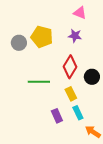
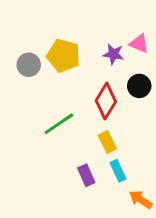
pink triangle: (80, 13) -> (139, 44), moved
black circle: (92, 77) -> (139, 86), moved
green line: (39, 82) -> (59, 124), turned -35

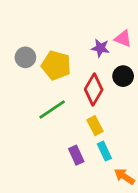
yellow pentagon: (63, 56) -> (56, 65), moved

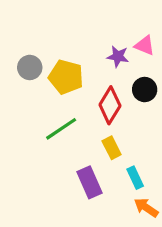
cyan rectangle: (104, 151) -> (135, 178), moved
purple rectangle: (76, 155) -> (90, 182), size x1.4

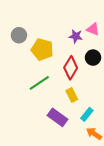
gray circle: (30, 67) -> (19, 35), moved
cyan rectangle: (135, 178) -> (87, 114), turned 64
purple rectangle: (90, 182) -> (57, 117), turned -30

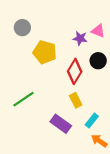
gray circle: (19, 35) -> (22, 28), moved
green line: (39, 83) -> (23, 99), moved

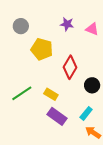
purple star: (80, 38) -> (67, 24), moved
black circle: (98, 61) -> (92, 85), moved
yellow rectangle: (76, 100) -> (51, 94), moved, turned -32

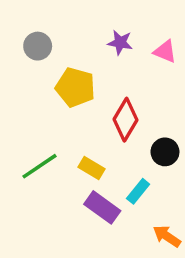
cyan rectangle: (86, 113) -> (138, 191), moved

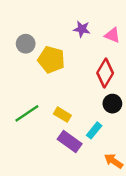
gray circle: (38, 46) -> (26, 44), moved
red diamond: (126, 120) -> (105, 73), moved

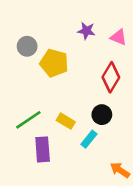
black circle: (112, 104) -> (102, 115), moved
cyan rectangle: (94, 130) -> (89, 139), moved
purple rectangle: (70, 141) -> (43, 149), moved, turned 50

